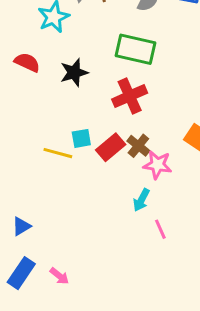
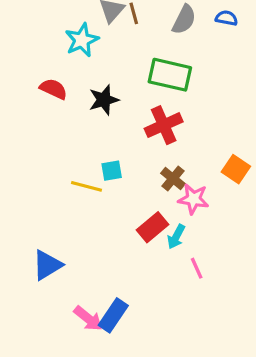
red rectangle: (111, 147) -> (153, 227), moved
blue triangle: (21, 226) -> (47, 265), size x1.5
blue rectangle: (21, 273) -> (113, 315), moved
pink arrow: (59, 276) -> (88, 319), size x1.4

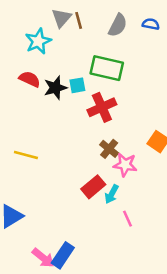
red semicircle: (53, 89) -> (30, 79), moved
cyan square: (112, 171) -> (77, 85), moved
yellow line: (87, 186) -> (26, 155), moved

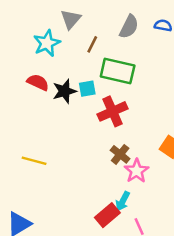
brown line: (79, 20) -> (92, 44), moved, turned 42
pink star: (125, 165) -> (137, 171), turned 30
red rectangle: (93, 187) -> (107, 215), moved

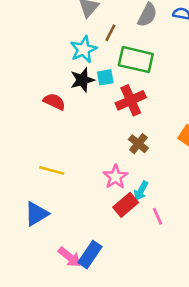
cyan star: (47, 43) -> (84, 49), moved
red semicircle: (38, 82) -> (54, 102), moved
yellow line: (34, 161) -> (52, 170), moved
pink star: (137, 171) -> (115, 177), moved

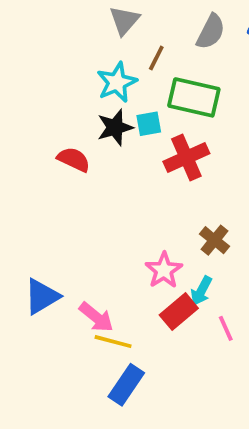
brown cross: (138, 144) -> (215, 240), moved
yellow line: (52, 170) -> (113, 342), moved
blue triangle: (36, 214) -> (42, 296), moved
pink arrow: (70, 257) -> (96, 317), moved

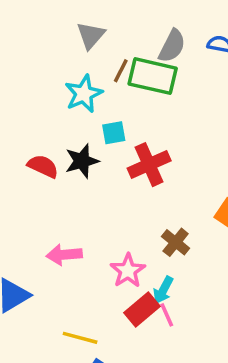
green rectangle: (194, 97) -> (153, 76), moved
black star: (115, 127) -> (82, 161), moved
pink arrow: (96, 317) -> (64, 255), moved, turned 136
pink line: (226, 328) -> (167, 315), moved

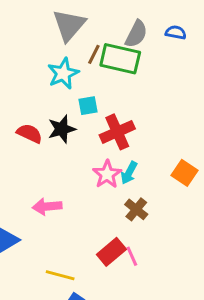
gray triangle: (91, 35) -> (69, 25), size x1.4
brown cross: (176, 242) -> (136, 209), moved
pink star: (128, 271) -> (107, 174), moved
cyan arrow: (163, 290) -> (129, 173), moved

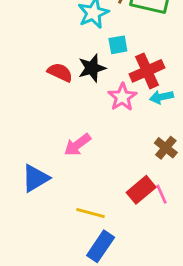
cyan arrow: (129, 173) -> (161, 97), moved, turned 50
pink star: (107, 174) -> (122, 97), moved
pink arrow: (47, 207) -> (77, 145), turned -32

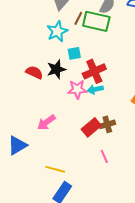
pink star: (122, 97) -> (77, 89), turned 30
cyan arrow: (161, 97) -> (95, 89), moved
brown cross: (166, 148) -> (107, 124), turned 35
red rectangle: (141, 190) -> (91, 127), moved

